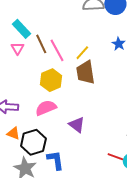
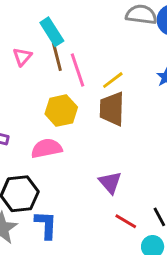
cyan rectangle: (22, 29) -> (52, 32), moved
purple triangle: (77, 125) -> (110, 182), moved
red line: (115, 157) -> (126, 221), moved

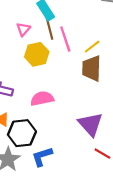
yellow hexagon: (61, 111) -> (37, 54), moved
purple triangle: (110, 182) -> (91, 124), size x1.4
blue L-shape: (46, 225) -> (42, 157), turned -110

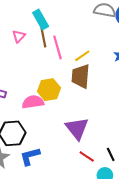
yellow hexagon: (37, 54) -> (49, 90), moved

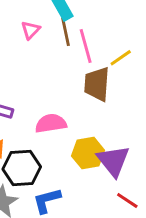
brown trapezoid: (81, 76) -> (97, 84), moved
yellow hexagon: (49, 90) -> (88, 153), moved

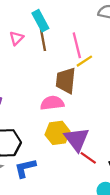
pink line: (86, 46) -> (77, 45), moved
pink semicircle: (51, 123) -> (52, 103), moved
red line: (127, 201) -> (88, 158), moved

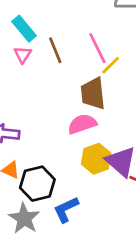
cyan rectangle: (40, 21) -> (24, 29), moved

